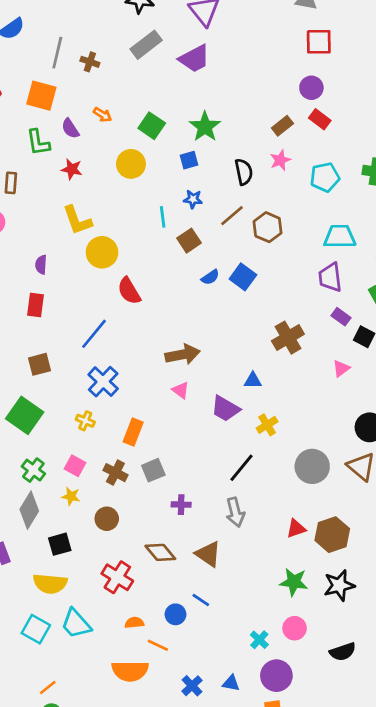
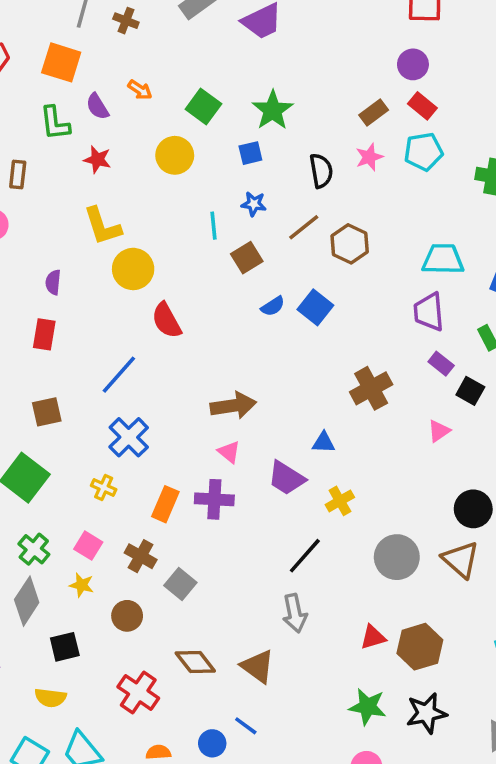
cyan pentagon: (325, 177) -> (423, 152), moved
gray square: (153, 470) -> (180, 584), moved, turned -30
purple cross: (181, 505) -> (214, 499), moved, size x1.5
yellow semicircle: (50, 584) -> (50, 698), size x0.7

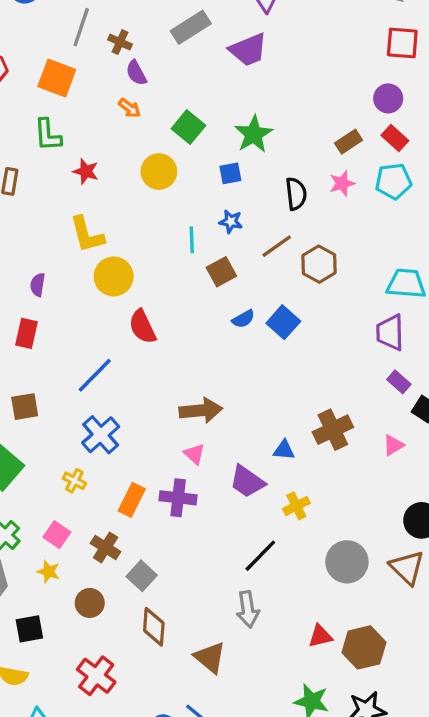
purple semicircle: (97, 106) -> (136, 73), moved
brown cross: (371, 388) -> (333, 430), moved
brown diamond: (195, 662) -> (154, 627), moved, turned 39

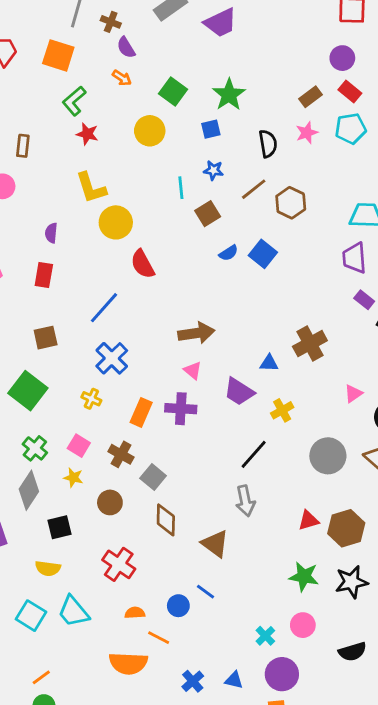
green L-shape: (48, 135) -> (74, 101), moved, turned 56
pink triangle: (393, 445) -> (353, 394), moved

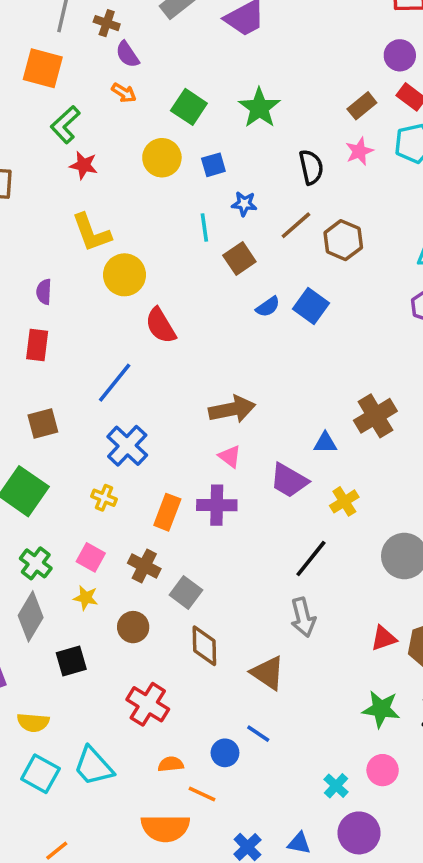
blue square: (211, 129) -> (213, 165), moved
yellow semicircle: (48, 568) -> (33, 722), moved

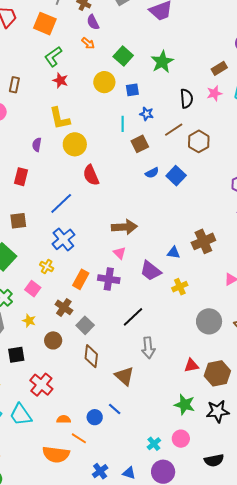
purple semicircle: (44, 292) -> (37, 145), moved
pink square: (91, 557) -> (33, 289), moved
black line: (311, 558) -> (133, 317), moved
red cross: (148, 704) -> (41, 385), moved

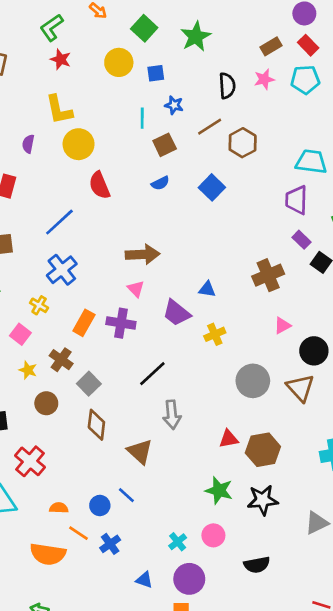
blue semicircle: (152, 173) -> (160, 183), moved
brown cross: (203, 241) -> (268, 275), moved
yellow star: (29, 321) -> (28, 370), moved
blue cross: (100, 471) -> (110, 544), moved

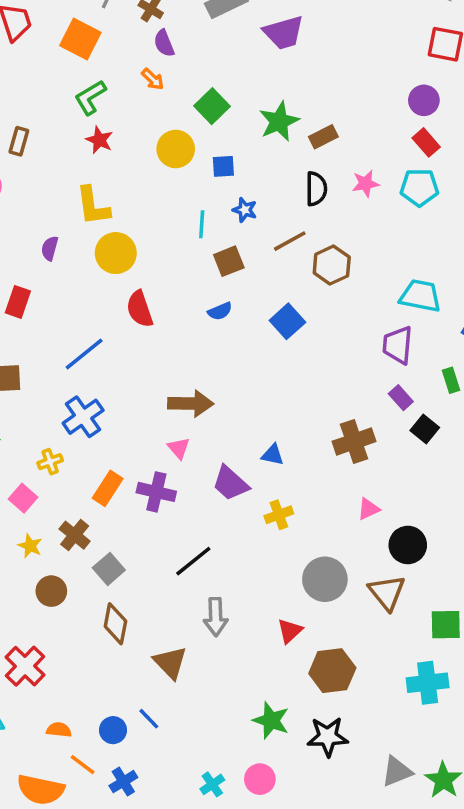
brown rectangle: (271, 46) -> (323, 137), moved
yellow cross: (39, 305) -> (50, 462), turned 36
red triangle: (229, 439) -> (290, 631), moved, turned -36

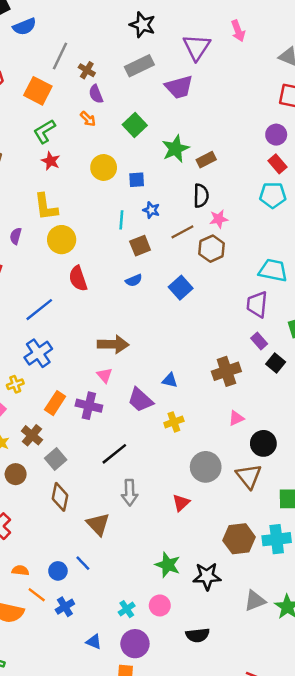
green square: (212, 106) -> (135, 125), moved
pink star: (365, 184) -> (219, 219), moved
brown hexagon: (332, 671) -> (239, 539), moved

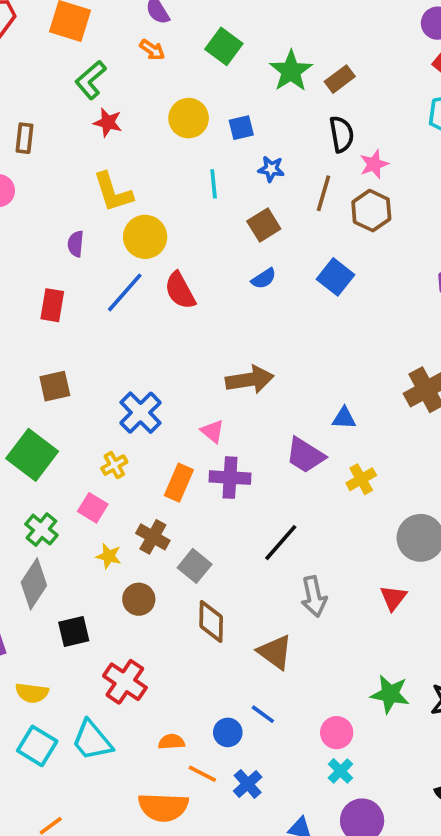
cyan line: (121, 220) -> (214, 184), moved
brown line: (182, 232) -> (323, 193), turned -35
blue line: (39, 310) -> (125, 292), moved
pink triangle: (105, 375) -> (212, 431), moved
pink circle: (160, 605) -> (337, 733), moved

